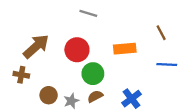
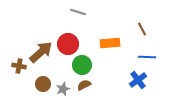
brown arrow: (36, 46) -> (41, 52), moved
blue cross: (132, 99) -> (138, 80), moved

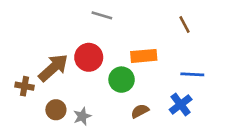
brown line: (142, 29) -> (184, 25), moved
green circle: (82, 65) -> (122, 80), moved
brown semicircle: (84, 85) -> (140, 111), moved

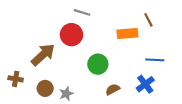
orange rectangle: (144, 56) -> (127, 34), moved
red circle: (89, 57) -> (71, 35), moved
brown cross: (24, 86) -> (16, 79), moved

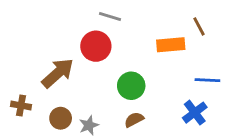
brown semicircle: (113, 89) -> (134, 120), moved

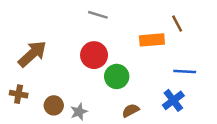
red circle: (96, 46) -> (94, 55), moved
brown arrow: (58, 73) -> (32, 54), moved
brown semicircle: (134, 120) -> (131, 110), moved

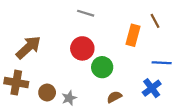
orange rectangle: (152, 40) -> (133, 35), turned -70
brown cross: (19, 94) -> (16, 83), size x1.5

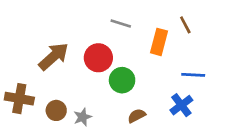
gray line: (86, 13) -> (121, 24), moved
brown arrow: (28, 47) -> (54, 56), moved

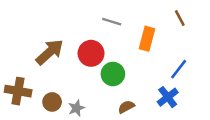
brown line: (185, 25) -> (180, 18), moved
blue line: (193, 75) -> (179, 69), turned -55

